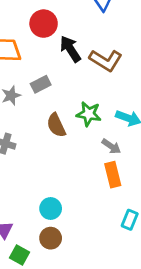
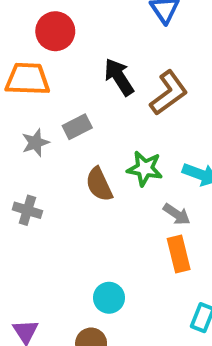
red circle: (44, 24) -> (55, 31), moved
brown L-shape: (106, 60) -> (169, 93), turned -68
cyan circle: (51, 208) -> (109, 298), moved

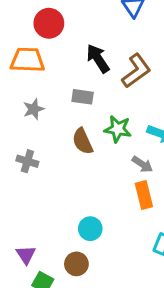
gray rectangle: (77, 127) -> (83, 97), moved, turned 35

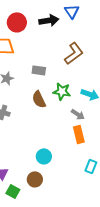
black arrow: (98, 59) -> (49, 20), moved, turned 114

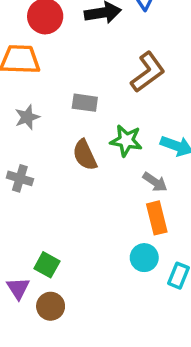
cyan circle: (44, 156) -> (144, 258), moved
brown circle: (35, 179) -> (51, 306), moved
green square: (13, 191) -> (47, 265), moved

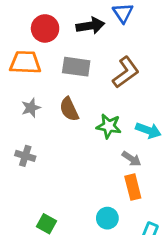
gray rectangle: (85, 103) -> (76, 67), moved, size x1.4
brown semicircle: (85, 155) -> (69, 109), moved
cyan circle: (144, 258) -> (107, 218), moved

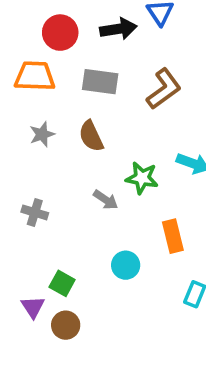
green star: (109, 126) -> (142, 178), moved
gray cross: (25, 156) -> (35, 212), moved
gray arrow: (131, 159) -> (106, 200), moved
cyan circle: (107, 218) -> (126, 265), moved

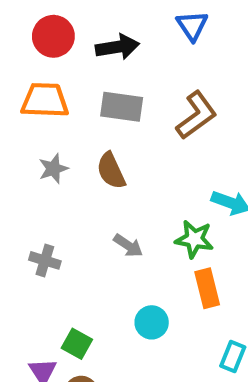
black arrow: (118, 29) -> (117, 47), moved
red circle: (60, 33) -> (53, 36), moved
green star: (142, 178) -> (194, 239), moved

